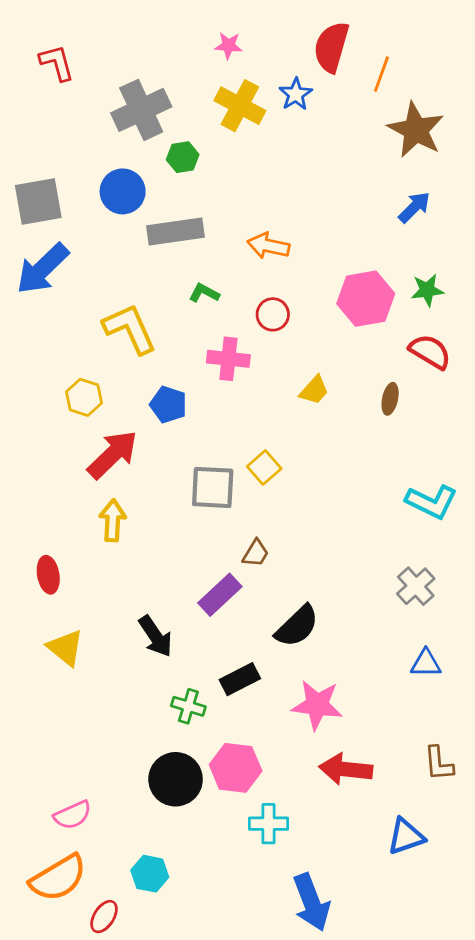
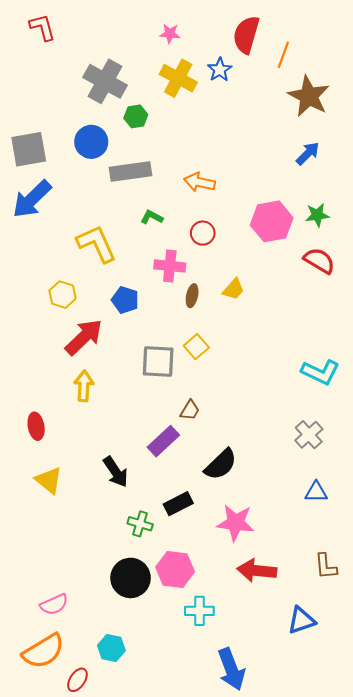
red L-shape: (57, 63) -> (42, 27), moved
gray cross: (141, 110) -> (105, 81), turned -36
brown ellipse: (390, 399) -> (192, 296), moved

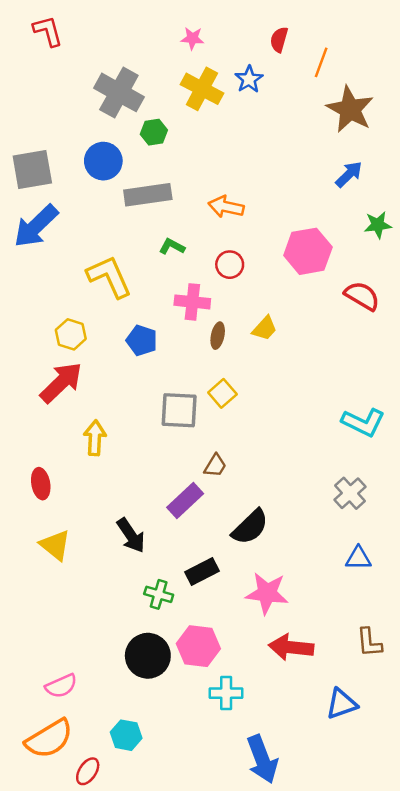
red semicircle: (246, 35) -> (279, 40), size x0.6
green star: (317, 215) -> (378, 225), moved
red arrow: (84, 337) -> (61, 383), moved

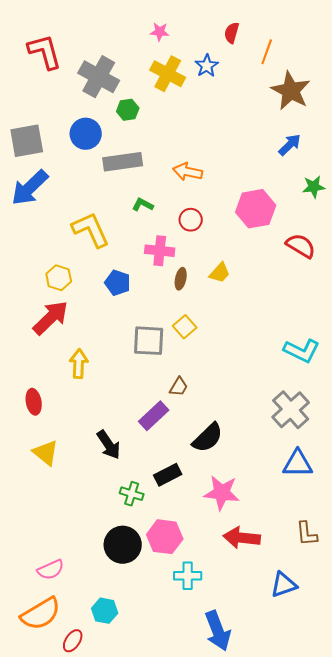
red L-shape: (48, 31) -> (45, 52), moved, size x1.4
gray cross: (350, 493) -> (291, 410), size x1.4
blue triangle: (358, 558) -> (298, 464), size x1.4

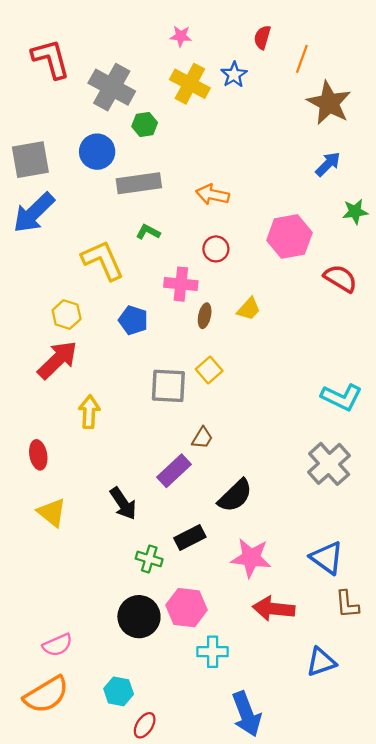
green L-shape: (143, 205) -> (148, 232), moved
blue triangle: (298, 464) -> (327, 558), moved, turned 36
red ellipse: (73, 641) -> (145, 725), moved

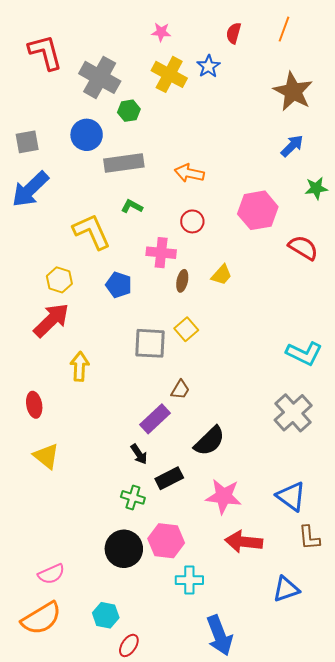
orange line: (302, 59) -> (284, 29), moved
gray square: (30, 160) -> (27, 142), size x0.7
black arrow: (123, 504) -> (139, 454), moved, size x0.7

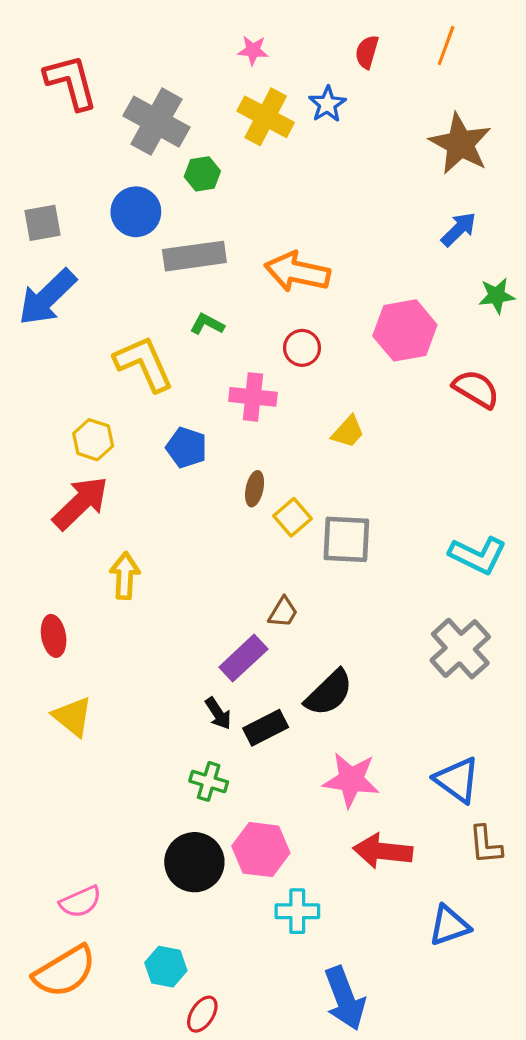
orange arrow: (189, 173) -> (297, 272), size x1.4
brown ellipse: (182, 281) -> (255, 489), moved
gray square: (150, 343) -> (346, 539), moved
black rectangle: (169, 478) -> (266, 728), moved

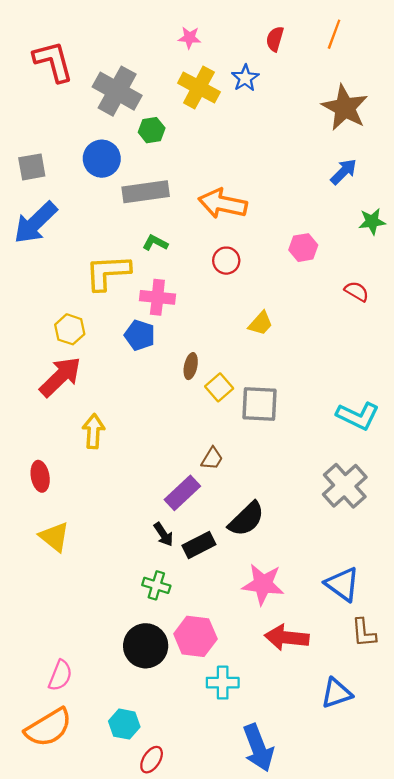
pink hexagon: (405, 330) -> (303, 248), size x0.6
yellow L-shape: (144, 364) -> (108, 272), turned -69
red semicircle: (476, 389) -> (357, 291), size x0.7
pink cross: (253, 397) -> (157, 297), moved
pink semicircle: (80, 902) -> (60, 675), turned -44

